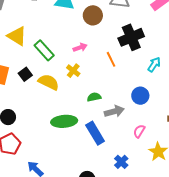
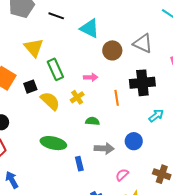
green semicircle: (94, 97) -> (92, 121), moved
blue rectangle: (95, 133) -> (79, 164), size x0.6

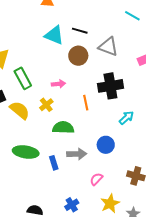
black line: (56, 16) -> (80, 31), moved
green semicircle: (92, 121) -> (63, 128), size x1.5
blue rectangle: (79, 164) -> (54, 163), moved

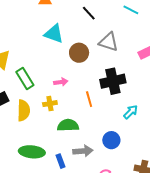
black line: (80, 31) -> (89, 13), moved, turned 35
yellow cross: (46, 105) -> (50, 104), turned 32
yellow semicircle: (20, 110) -> (24, 110), turned 55

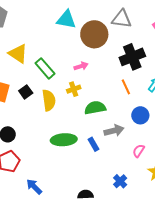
brown circle: (79, 53) -> (94, 34), size x1.4
orange line: (89, 99) -> (126, 87), moved

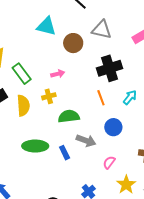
brown circle: (94, 34) -> (73, 43), size x0.7
gray arrow: (114, 131) -> (86, 141), turned 30

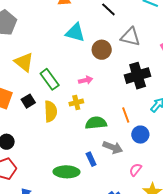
orange line: (101, 98) -> (126, 115), moved
green ellipse: (35, 146) -> (66, 172), moved

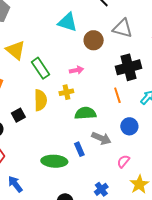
black square: (28, 101) -> (18, 115), moved
orange line: (126, 115) -> (117, 95), moved

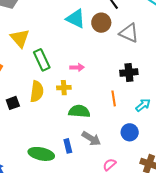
brown circle: (94, 40) -> (101, 23), moved
black cross: (128, 67) -> (129, 72), size x0.7
blue circle: (129, 126) -> (130, 132), moved

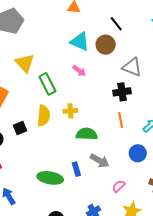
gray triangle: (129, 33) -> (132, 67), moved
pink arrow: (77, 67) -> (79, 71), moved, turned 40
black cross: (129, 72) -> (122, 92), moved

